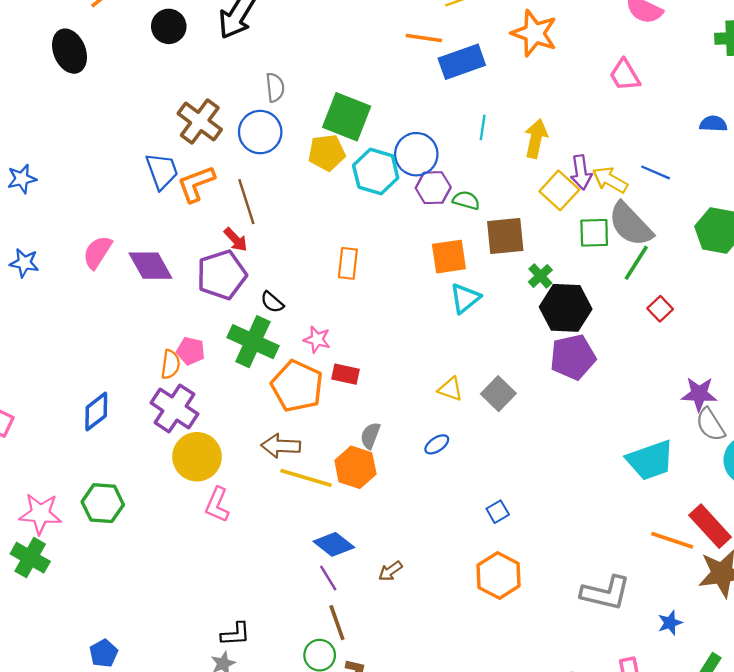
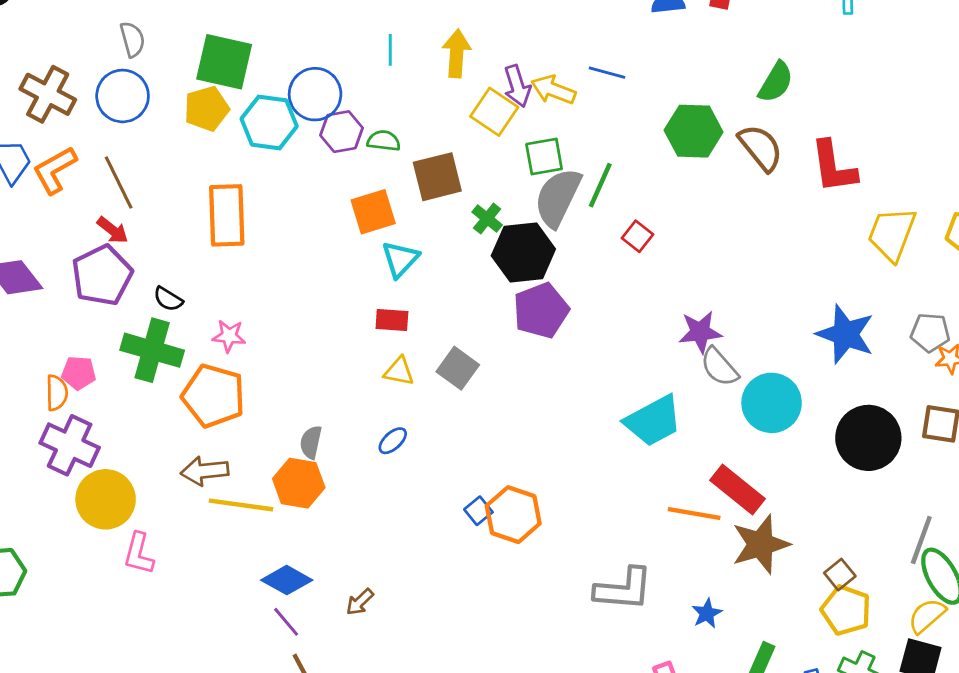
gray semicircle: (630, 224) -> (558, 197), moved, turned 78
orange rectangle: (348, 263) -> (227, 215), moved, size x1.6
red rectangle: (346, 374) -> (392, 320), moved
orange hexagon: (499, 576) -> (513, 515), moved

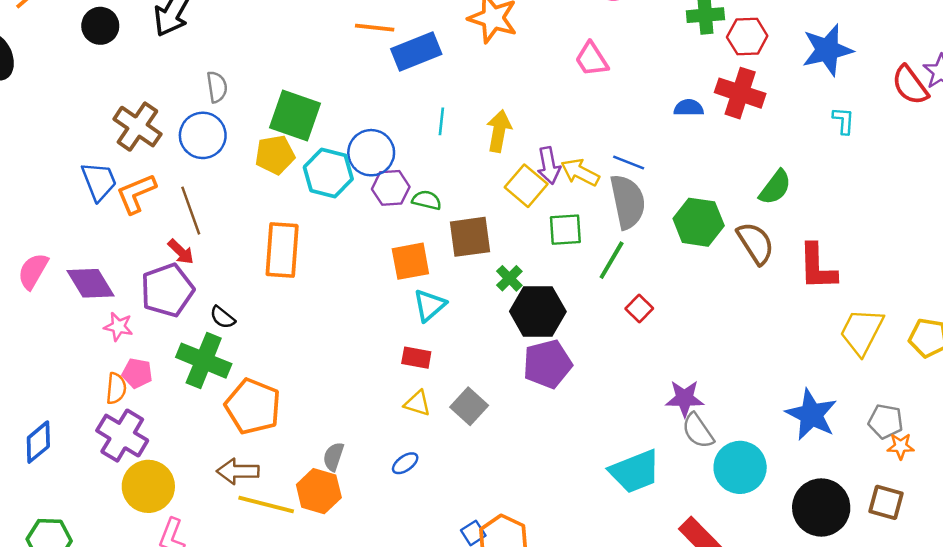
gray semicircle: (558, 197) -> (628, 202), moved, turned 136
pink star: (229, 336) -> (118, 327), moved

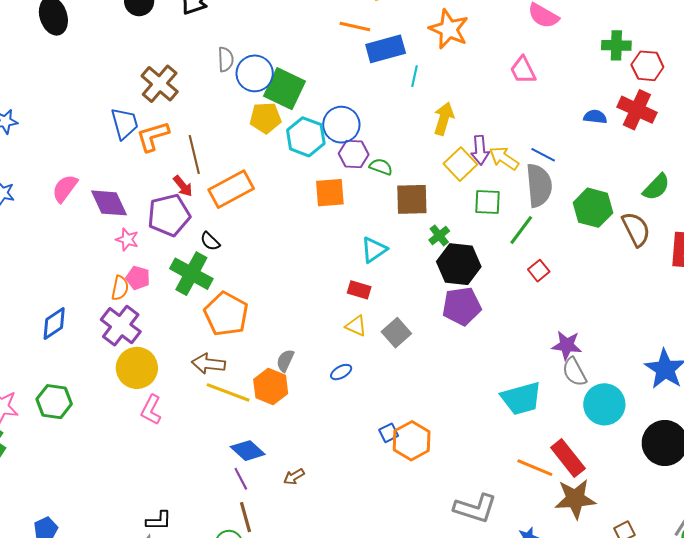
cyan line: (441, 121) -> (414, 76), moved
blue circle: (203, 135) -> (255, 73), moved
orange rectangle: (282, 250) -> (231, 189), moved, turned 51
orange square: (410, 261) -> (330, 193), moved

